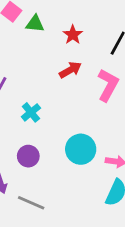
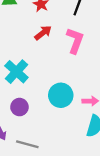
cyan cross: (31, 112) -> (16, 72), size x1.5

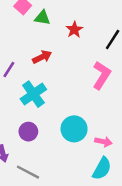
red arrow: (43, 33) -> (42, 57), moved

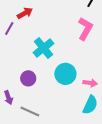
red arrow: (42, 57) -> (25, 13), moved
cyan cross: (33, 94) -> (43, 48), moved

